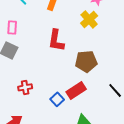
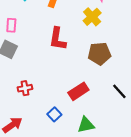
brown pentagon: (86, 61) -> (99, 54), moved
blue square: (57, 99) -> (54, 114), moved

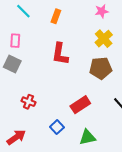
yellow cross: (92, 17) -> (104, 39), moved
red cross: (25, 88) -> (28, 102), turned 32

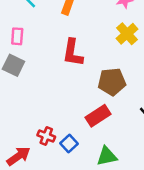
brown pentagon: (101, 68) -> (112, 82), moved
red cross: (28, 102) -> (46, 136), moved

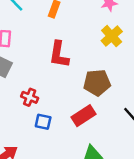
red cross: (46, 136) -> (30, 97), moved
blue square: (69, 144) -> (43, 122), moved, turned -35

